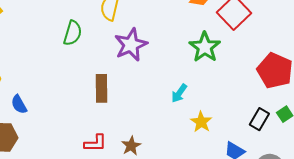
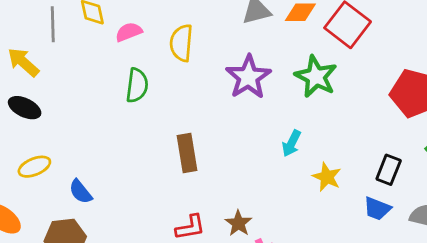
purple star: (131, 45) -> (248, 77), moved
black rectangle: (259, 119) -> (389, 170), moved

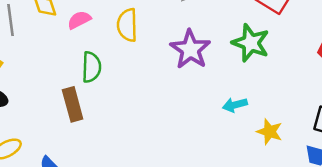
cyan arrow: (291, 143) -> (235, 105), turned 55
brown rectangle: (187, 153) -> (73, 104), moved

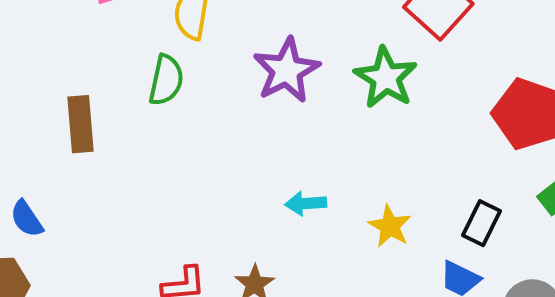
green semicircle: (91, 67) -> (166, 80), moved
cyan arrow: (235, 105) -> (306, 203), moved

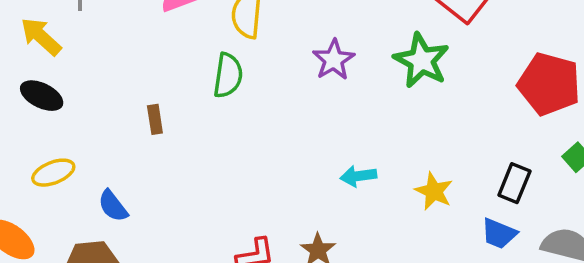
purple star: (287, 70) -> (334, 60), size x0.7
brown rectangle: (80, 124) -> (155, 119), size x0.6

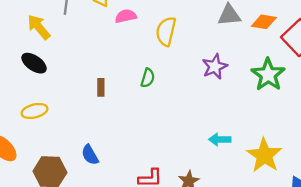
green semicircle: (228, 75) -> (148, 78), moved, size x0.7
yellow star: (434, 191) -> (264, 155), size x1.5
blue semicircle: (113, 206) -> (90, 155), moved

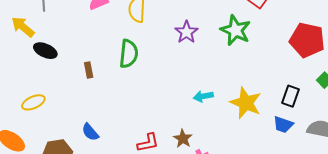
black ellipse: (34, 63) -> (45, 51), moved
green semicircle: (148, 78) -> (129, 54), size x1.6

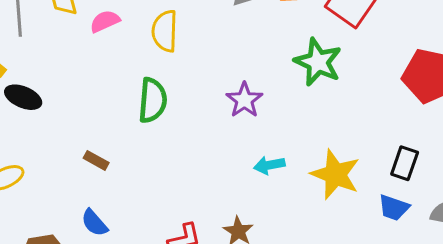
purple star: (186, 32) -> (244, 100), moved
brown rectangle: (89, 70) -> (96, 160), moved, turned -49

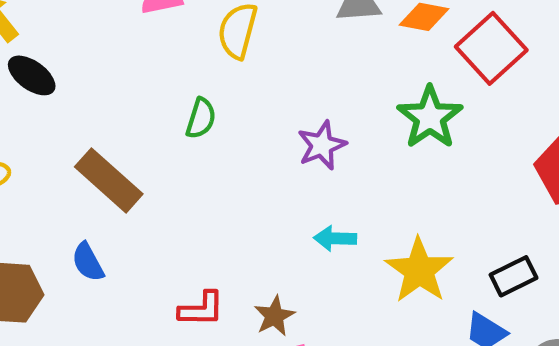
green semicircle: (153, 100) -> (201, 118), size x0.7
brown rectangle: (96, 160) -> (109, 180), size x2.0
black rectangle: (405, 163) -> (514, 276), turned 32

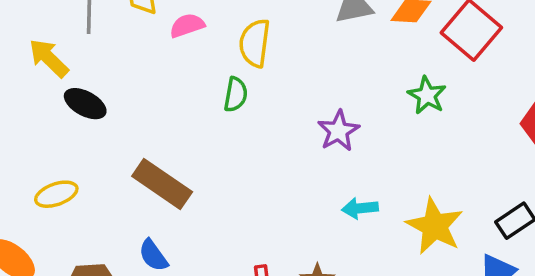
green star: (430, 117) -> (427, 95), size x0.7
green semicircle: (201, 118) -> (236, 95), moved

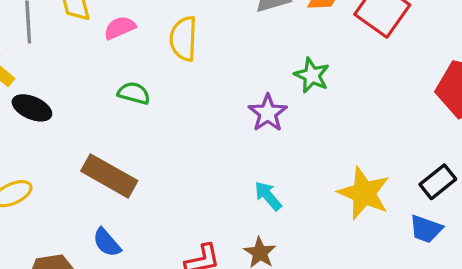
green semicircle: (236, 95) -> (134, 93), moved, turned -80
green star: (427, 95) -> (312, 75), moved
cyan arrow: (360, 208) -> (268, 196), moved, turned 60

